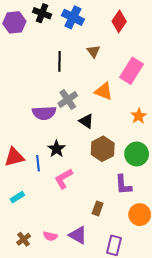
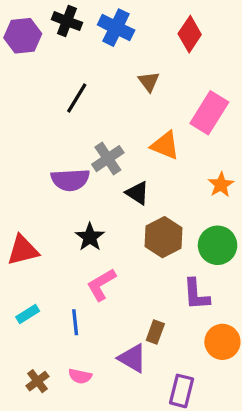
black line: (60, 61) -> (77, 98), moved, turned 30
blue line: (38, 163) -> (75, 322), moved
purple triangle: (78, 235) -> (132, 358), moved

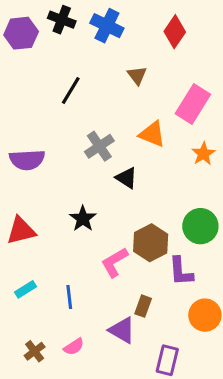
purple semicircle: (70, 180) -> (27, 160), moved
orange star: (221, 185) -> (203, 154), moved
brown hexagon: (164, 237) -> (151, 243), moved
pink L-shape: (101, 285) -> (114, 262), moved
pink semicircle: (80, 376) -> (74, 347), turned -45

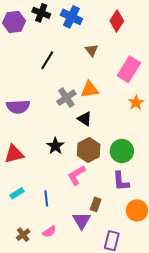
orange triangle: (152, 134) -> (90, 90), moved, turned -30
green circle: (200, 226) -> (122, 151), moved
brown hexagon: (151, 243) -> (89, 150), moved
purple triangle: (122, 330) -> (82, 221), turned 30

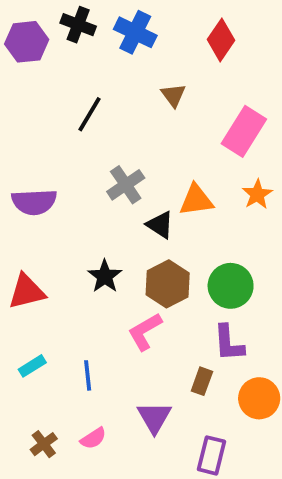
orange triangle: (90, 90) -> (196, 200), moved
brown rectangle: (96, 204) -> (202, 381), moved

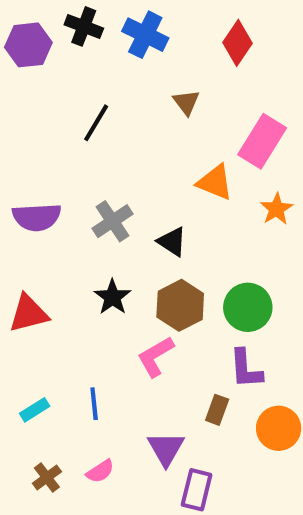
gray cross: (126, 185) -> (113, 221), moved
orange triangle: (196, 200) -> (215, 182), moved, turned 30
cyan rectangle: (32, 366) -> (35, 410), moved
purple rectangle: (211, 455) -> (197, 490), moved

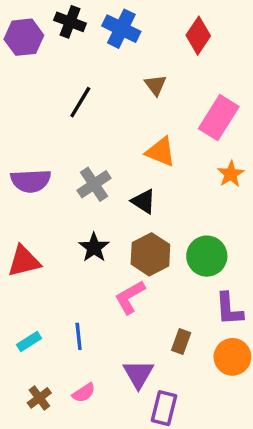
orange triangle: (215, 182) -> (161, 152), moved
purple L-shape: (246, 369) -> (229, 309), moved

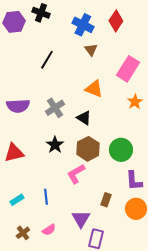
blue cross: (121, 29) -> (83, 25), moved

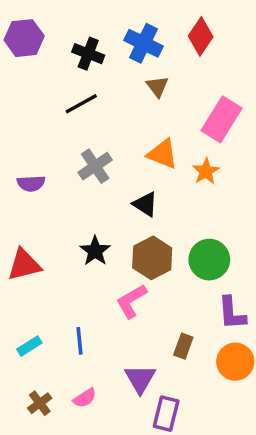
black cross: (41, 13) -> (88, 54), moved
black line: (47, 60) -> (81, 104), turned 30
orange star: (135, 102) -> (206, 171), moved
purple semicircle: (18, 106) -> (31, 183), size x0.7
gray cross: (55, 108) -> (95, 166), moved

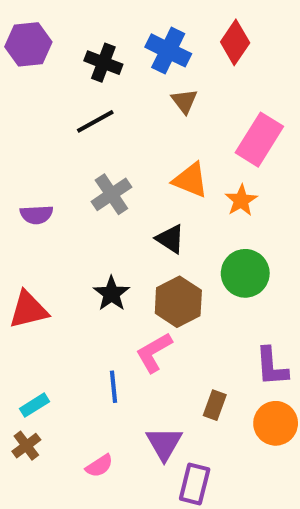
green circle: (209, 260) -> (245, 273), moved
blue line: (80, 341) -> (113, 387), moved
brown cross: (40, 403) -> (26, 446), moved

